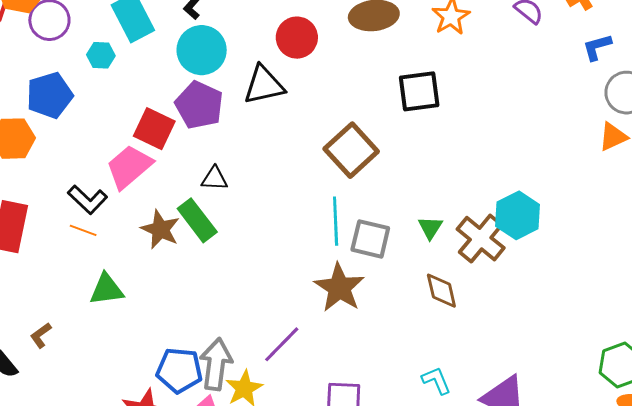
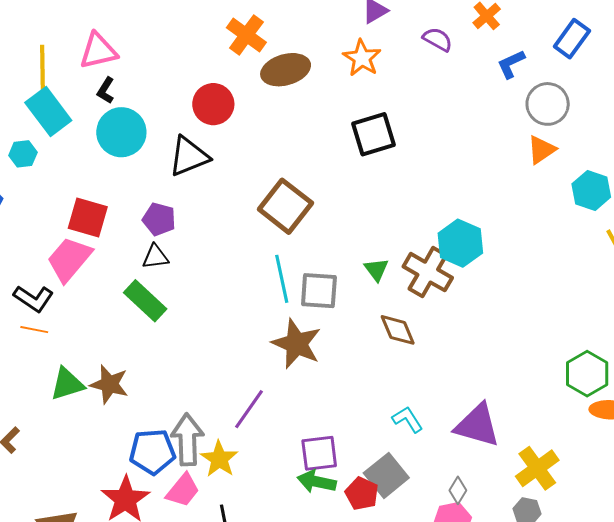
black square: (419, 91) -> (374, 134), moved
purple pentagon: (199, 105) -> (159, 219), moved, size x0.7
brown star: (160, 229) -> (109, 384), moved

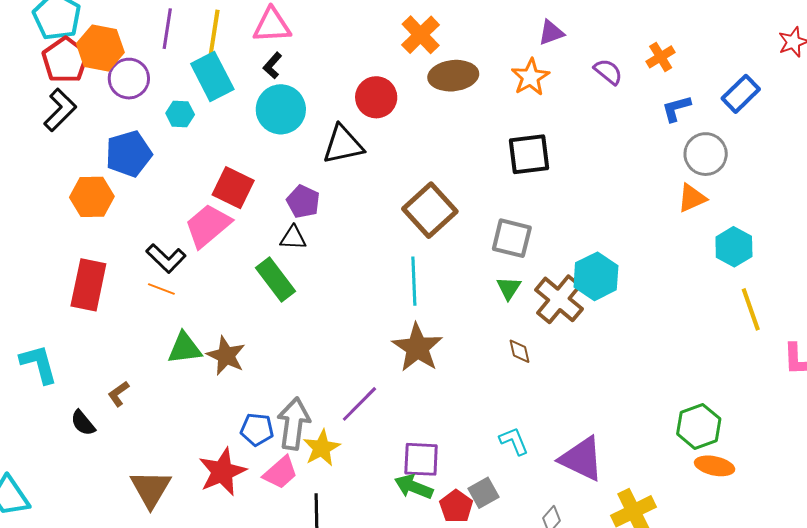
gray square: (319, 291) -> (512, 238), moved
brown diamond: (398, 330) -> (519, 351), size x0.7
blue pentagon: (152, 452) -> (257, 429), size x0.7
gray square: (386, 475) -> (483, 493), size x0.7

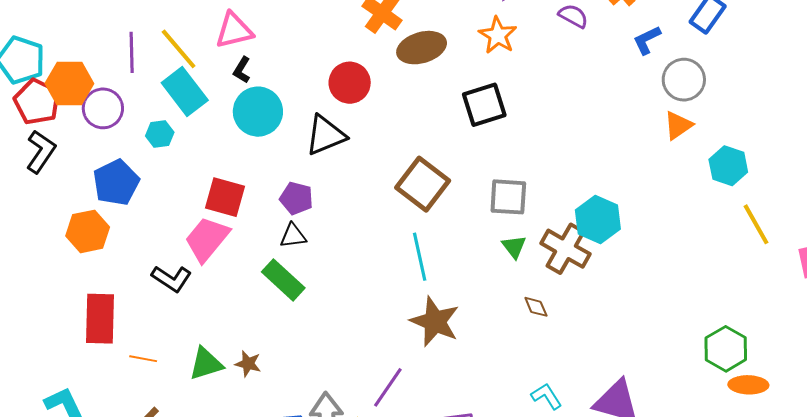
yellow line: (214, 33) -> (179, 49), turned -39
black square: (529, 154) -> (484, 105), moved
orange line: (161, 289) -> (143, 359), moved
brown star: (226, 356) -> (248, 364), size x0.7

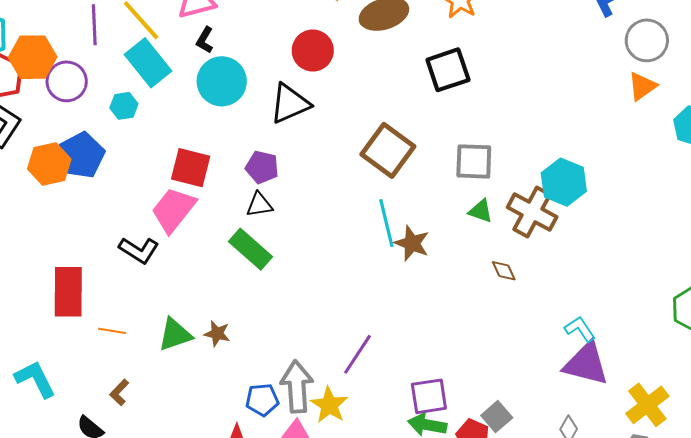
orange hexagon: (88, 231) -> (49, 164), moved
green triangle: (514, 247) -> (481, 211), turned -32
brown star: (435, 322) -> (412, 243), moved, size x0.7
cyan L-shape: (547, 396) -> (580, 329), moved

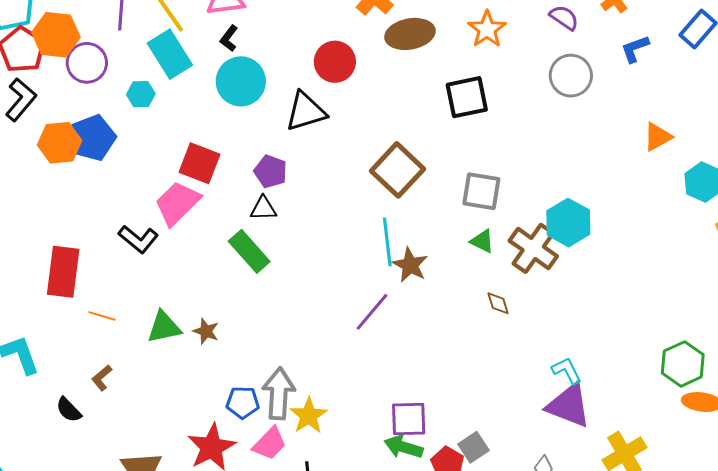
gray circle: (647, 40) -> (571, 76), moved
purple line: (358, 354) -> (372, 312), moved

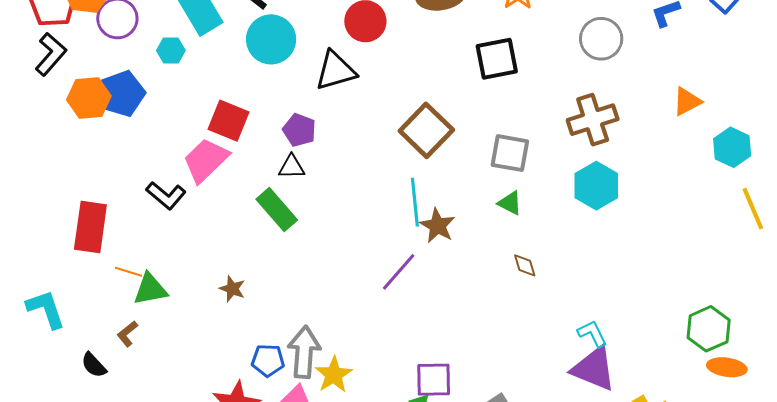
brown cross: (533, 248) -> (593, 120), moved, turned 36
green triangle: (164, 327) -> (150, 289), moved

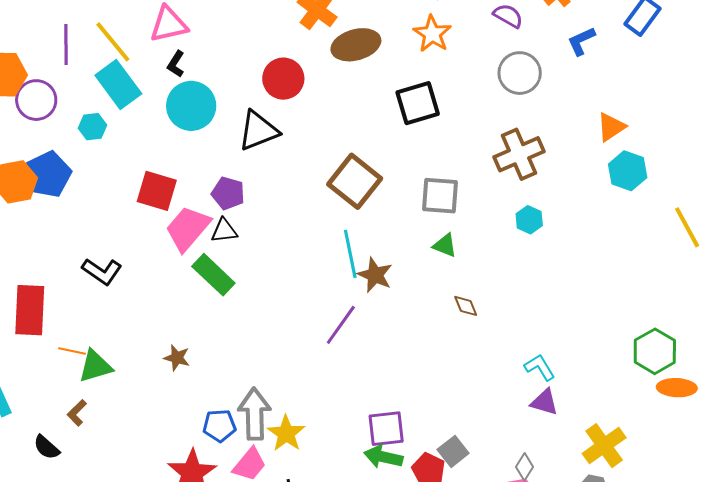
cyan hexagon: (732, 147) -> (628, 171), moved
pink trapezoid: (206, 160) -> (188, 229), moved
cyan hexagon: (596, 186) -> (529, 220), size x0.6
purple triangle: (594, 369) -> (545, 402), size x0.6

